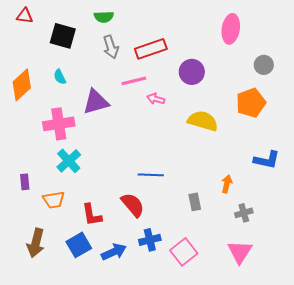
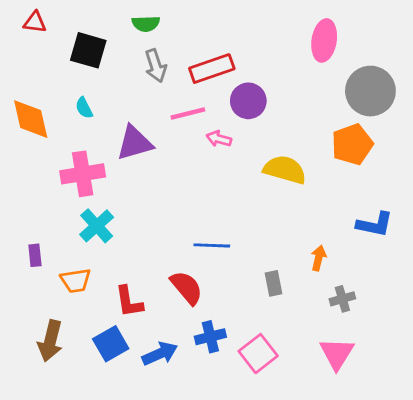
gray circle: (264, 65) -> (370, 91), size x1.8
purple circle: (192, 72) -> (248, 101), moved
orange diamond: (22, 85) -> (31, 119), turned -60

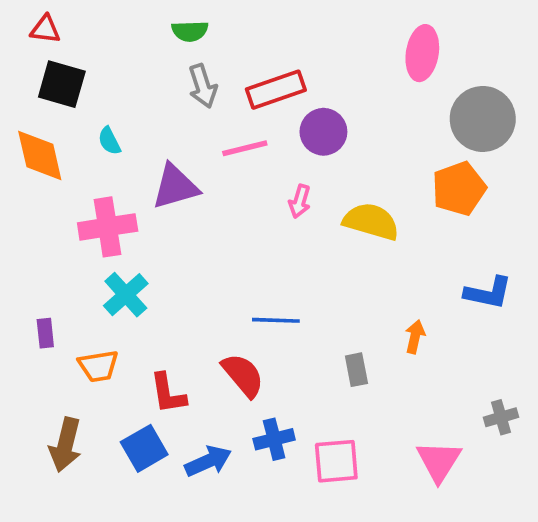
black square: (88, 50) -> (62, 84), moved
pink arrow: (219, 139) -> (300, 201), moved, turned -90
gray cross: (342, 299) -> (501, 417), moved
pink square: (258, 354) -> (336, 461), turned 33

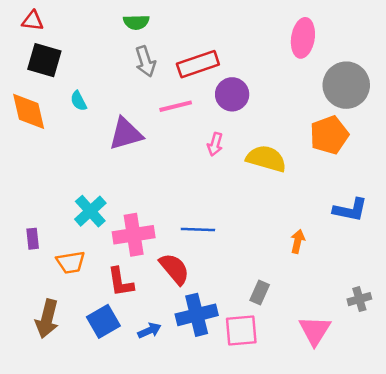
pink cross: (108, 227) -> (134, 235), moved
gray rectangle: (356, 370) -> (260, 292), moved, turned 35
blue cross: (274, 439) -> (197, 315), size x1.4
blue arrow: (208, 461) -> (149, 331), size x0.7

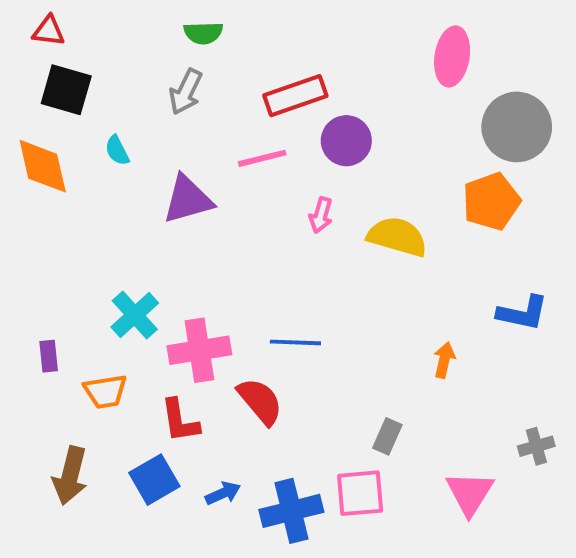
gray arrow: (145, 62) -> (186, 92), moved, turned 44
blue cross: (197, 315) -> (291, 511), moved

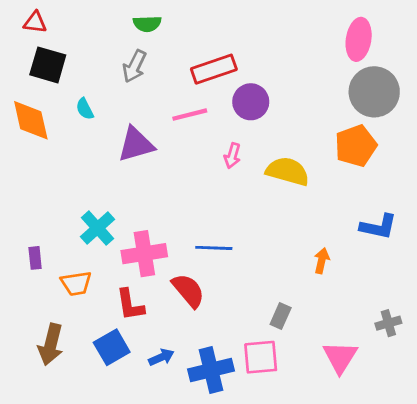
pink ellipse: (452, 56) -> (359, 39), moved

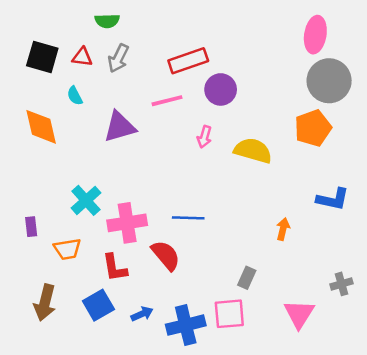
red triangle: (35, 22) -> (82, 57), moved
green semicircle: (147, 24) -> (107, 21), moved
orange diamond: (31, 120) -> (41, 127), moved

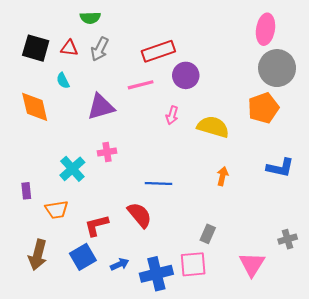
pink cross: (127, 223) -> (107, 152), moved, size x0.6
orange arrow: (283, 229) -> (222, 176), moved
red L-shape: (115, 268) -> (97, 225), turned 85

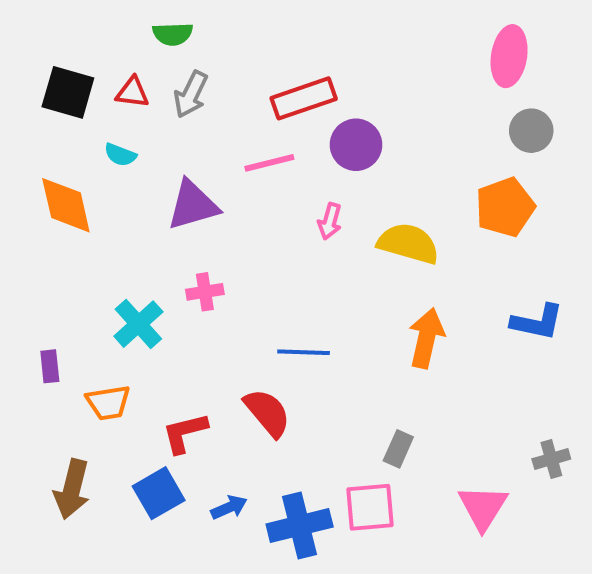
gray circle: (277, 68) -> (531, 131), size x0.6
cyan semicircle: (63, 81) -> (120, 155), turned -42
orange arrow: (222, 176) -> (426, 338), size x1.6

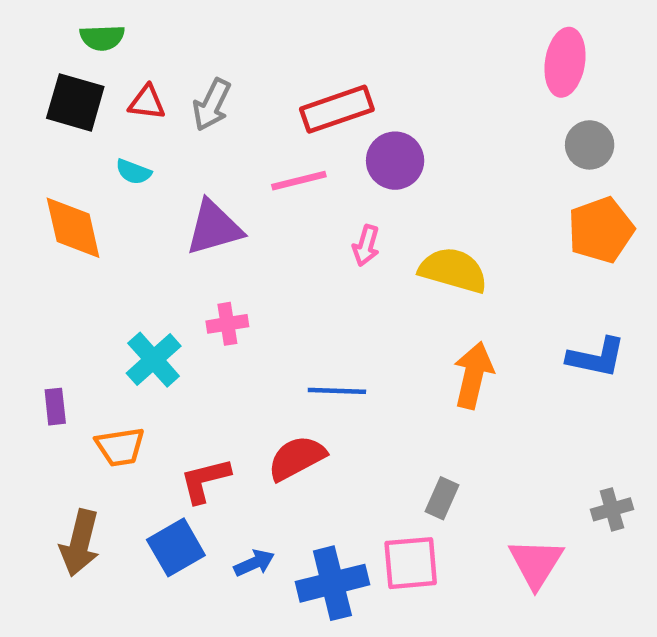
green semicircle: (173, 34) -> (102, 38), moved
orange pentagon: (505, 207) -> (601, 230), moved
red semicircle: (267, 413) -> (297, 458), turned -78

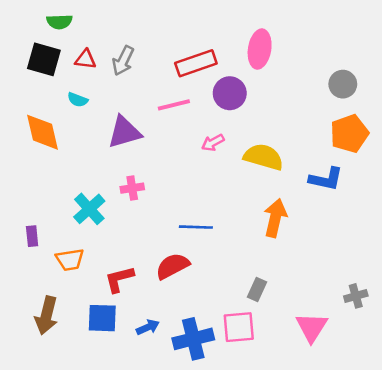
pink ellipse: (565, 62) -> (260, 49), moved
pink arrow: (366, 246) -> (213, 143), turned 45
blue L-shape: (596, 357) -> (326, 179), moved
blue square: (176, 547) -> (102, 318), turned 32

